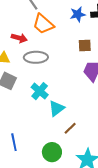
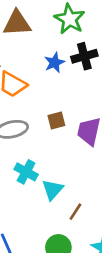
brown square: (85, 45) -> (56, 121), moved

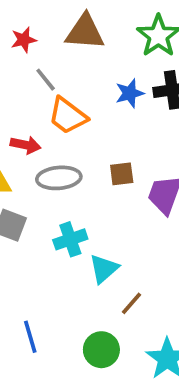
cyan cross: (26, 172) -> (70, 239), turned 35

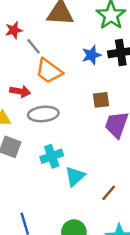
red star: (24, 40) -> (14, 30), moved
brown square: (122, 174) -> (101, 100), moved
brown line: (131, 303) -> (109, 193), moved

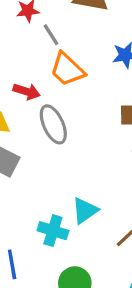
gray ellipse: (43, 114) -> (53, 124), turned 64
cyan cross: (52, 156) -> (53, 231), moved, turned 30

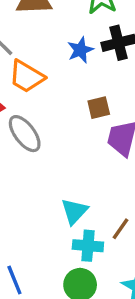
cyan cross: (53, 231) -> (88, 246), moved

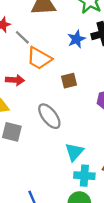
brown square: (99, 108) -> (69, 81), moved
gray ellipse: (25, 134) -> (49, 116), moved

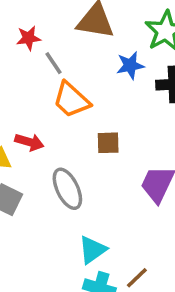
blue star: (76, 39) -> (130, 65), moved
red arrow: (15, 80) -> (29, 142), moved

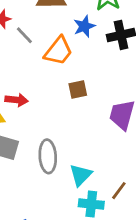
orange trapezoid: (71, 100) -> (58, 51), moved, turned -84
gray ellipse: (67, 189) -> (48, 156), moved, turned 32

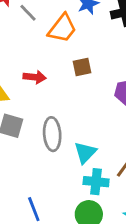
red arrow: (17, 100) -> (35, 77), moved

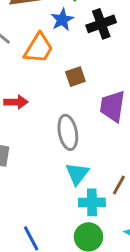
brown square: (82, 67) -> (75, 77), moved
gray ellipse: (52, 134) -> (68, 132), moved

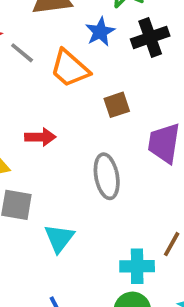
orange trapezoid: (39, 48) -> (70, 68), turned 100
cyan triangle: (77, 174) -> (59, 238), moved

